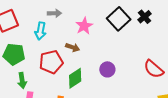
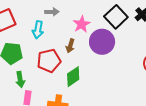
brown arrow: (73, 47) -> (70, 46), turned 88
purple circle: (107, 69) -> (102, 42), moved, size x1.6

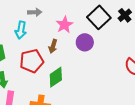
purple circle: (102, 42) -> (85, 42), size x0.7

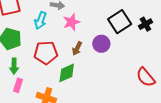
pink star: (64, 25) -> (71, 22), moved
brown arrow: (53, 46) -> (77, 48), moved

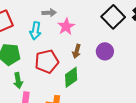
purple circle: (101, 44) -> (105, 51), moved

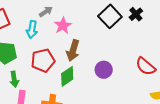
gray arrow: (49, 13) -> (46, 12), turned -32
brown arrow: (77, 51) -> (73, 50), size x1.5
purple circle: (105, 51) -> (104, 70), moved

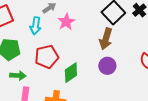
brown arrow: (73, 50) -> (106, 39), moved
green arrow: (14, 79) -> (18, 76), turned -77

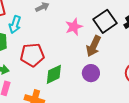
pink star: (66, 22) -> (74, 27), moved
cyan arrow: (36, 26) -> (15, 24), moved

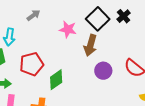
pink star: (74, 27) -> (68, 29), turned -30
purple circle: (91, 73) -> (103, 71), moved

